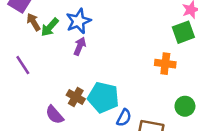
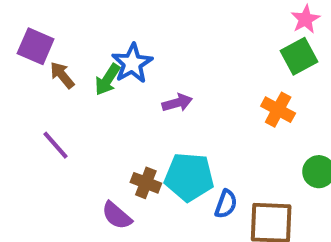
green arrow: (50, 27) -> (107, 80), moved
purple arrow: (80, 46) -> (177, 103), moved, turned 60
orange cross: (165, 64) -> (278, 110), turned 30

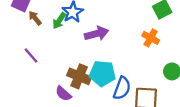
purple arrow: (177, 103) -> (97, 34), size x1.5
brown cross: (146, 183) -> (79, 76), size x1.5
blue semicircle: (226, 204) -> (122, 88), size x1.5

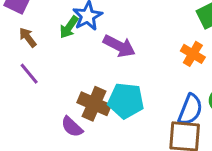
brown arrow: (35, 18) -> (28, 37), moved
purple arrow: (97, 34) -> (119, 46), turned 40
blue semicircle: (122, 88) -> (190, 110), moved

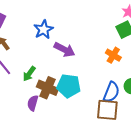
green arrow: (69, 27) -> (29, 74), moved
purple semicircle: (72, 127) -> (33, 103), turned 63

